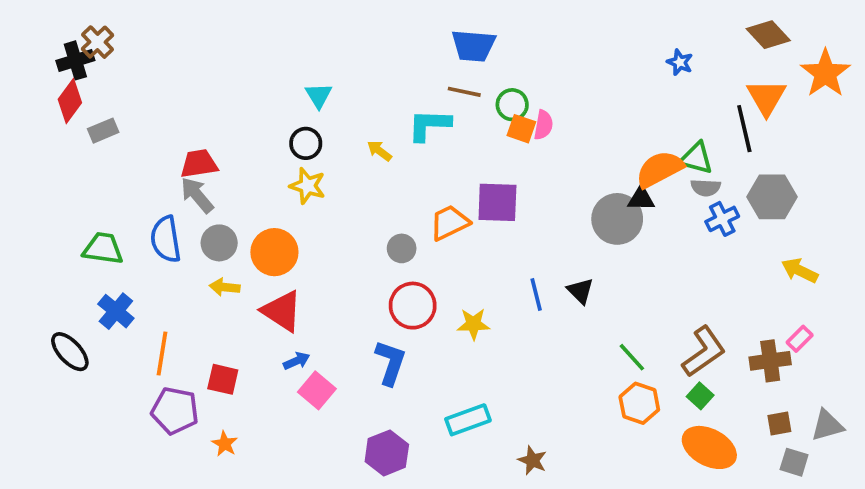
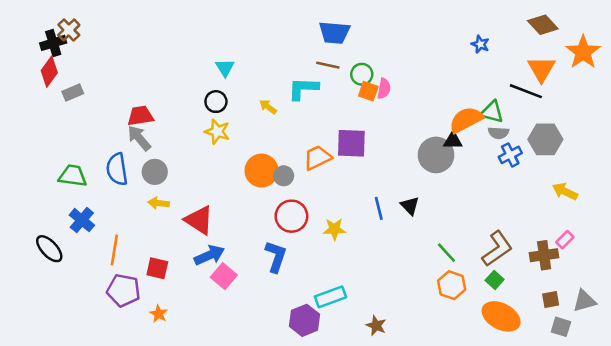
black line: (744, 129) -> (526, 91), turned -56
orange circle: (274, 252) -> (262, 171), moved
blue arrow: (297, 361) -> (209, 255), size x1.6
purple hexagon: (387, 453) -> (304, 320), moved

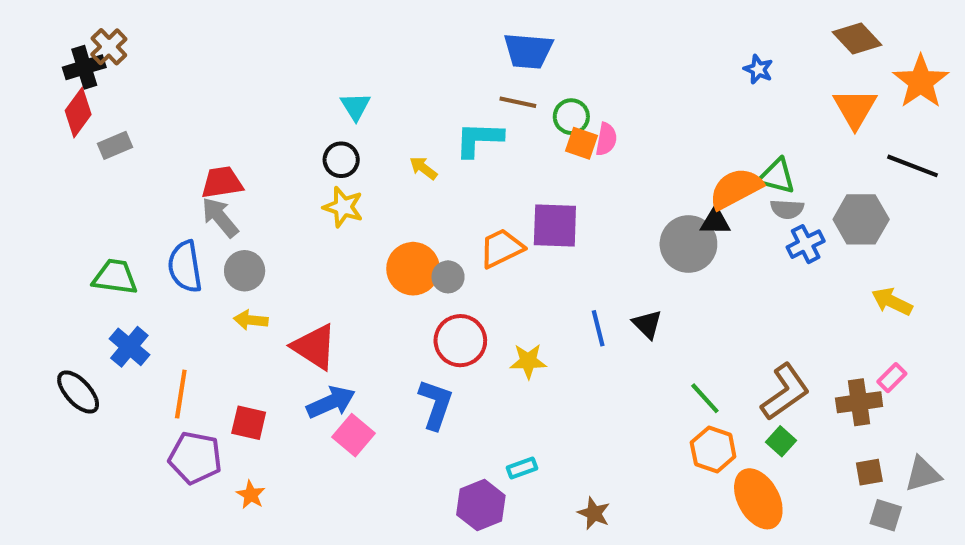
black line: (526, 91) -> (912, 166), moved
cyan rectangle: (331, 297) -> (522, 468), size x0.6
orange ellipse: (501, 316) -> (758, 499), moved, turned 33

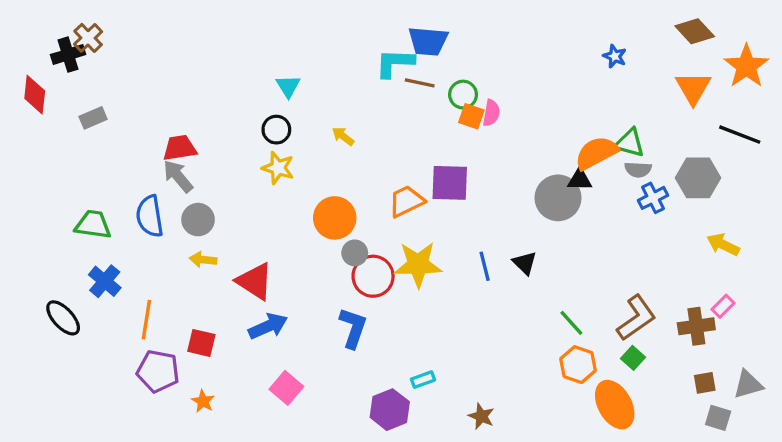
red diamond: (78, 112) -> (35, 95), moved, turned -30
cyan L-shape: (479, 139) -> (395, 63), moved
gray circle: (448, 277) -> (355, 253), moved
yellow star: (528, 361) -> (418, 265), moved, size x1.6
pink square: (353, 435) -> (286, 388), moved

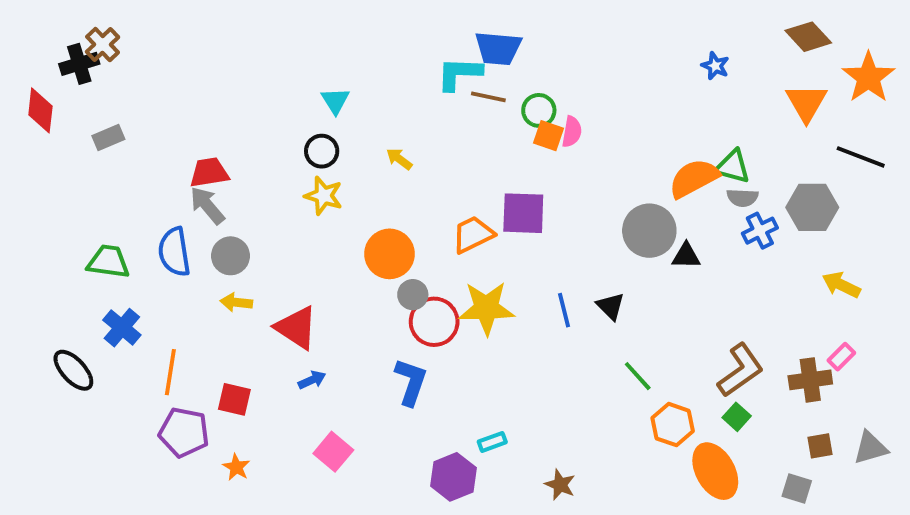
black triangle: (580, 180) -> (686, 256), moved
green line: (571, 323) -> (638, 376), moved
blue arrow: (268, 326) -> (312, 380), size x0.6
gray square: (718, 418) -> (797, 489), moved

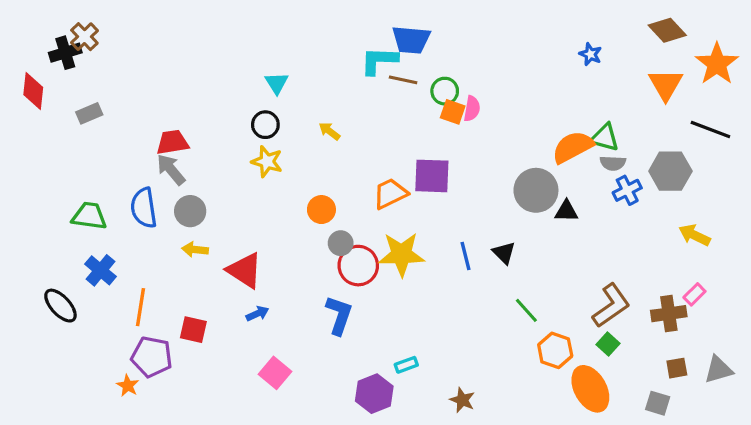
orange circle: (389, 254) -> (321, 210), size x0.7
orange star: (236, 467) -> (128, 386), moved

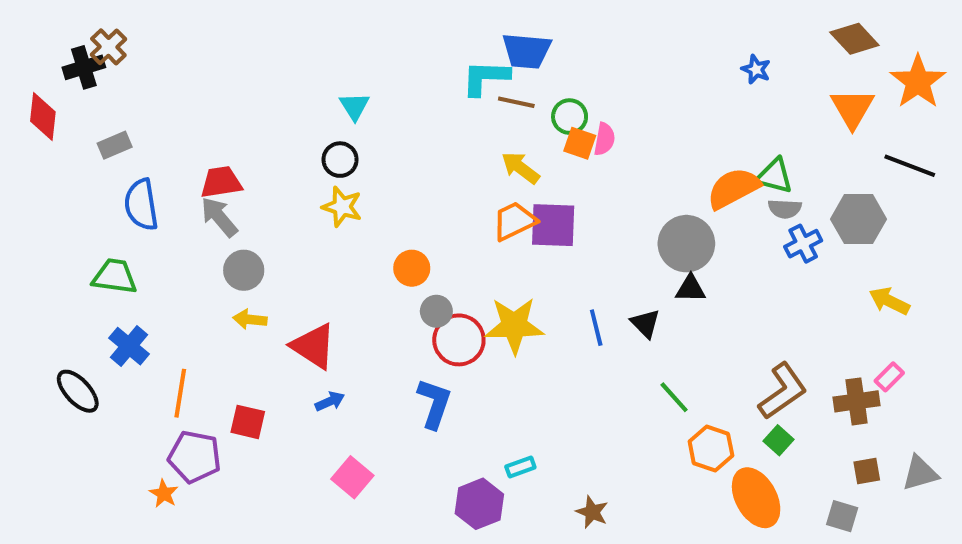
yellow arrow: (329, 131) -> (520, 168), moved, size x1.4
orange trapezoid: (390, 194) -> (514, 221), moved
blue semicircle: (144, 208) -> (141, 205), moved
black triangle: (566, 211) -> (690, 289), moved

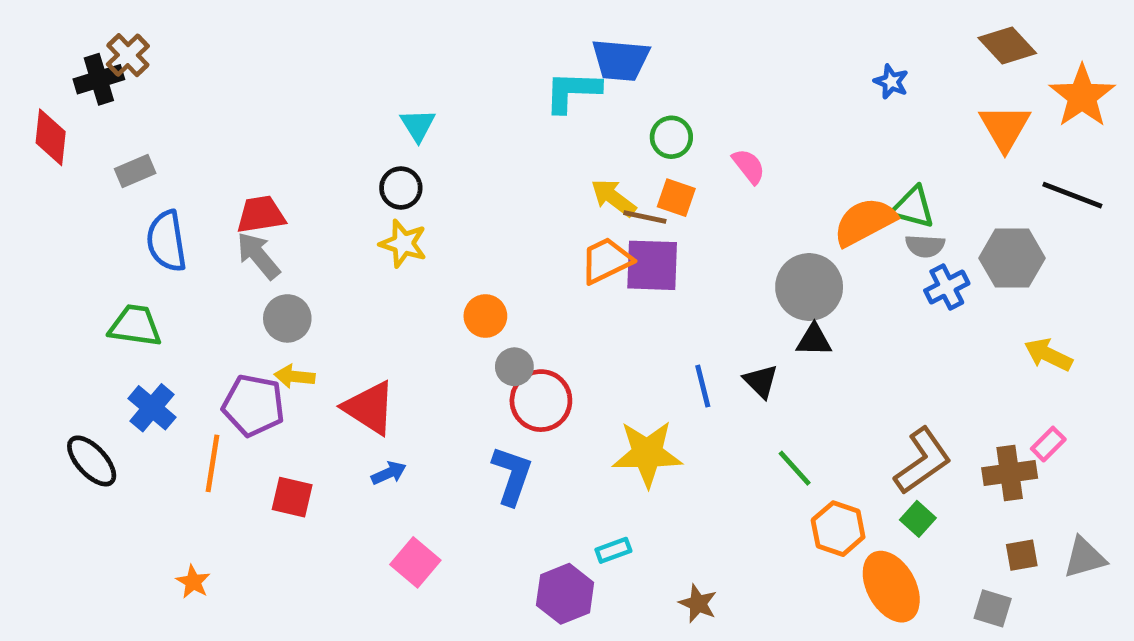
brown line: (516, 102) -> (645, 217), moved
pink semicircle: (604, 139) -> (749, 166), moved, turned -48
orange square: (580, 143) -> (676, 198), moved
yellow star: (514, 326) -> (647, 454), moved
purple pentagon: (195, 457) -> (253, 405), moved

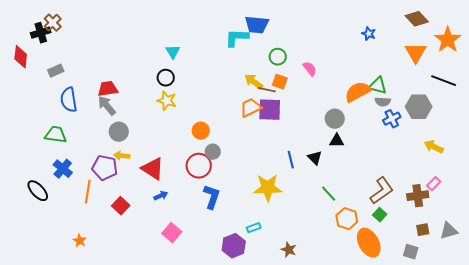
gray circle: (809, 287) -> (335, 119), size x0.7
red circle: (541, 401) -> (199, 166), moved
red square: (292, 497) -> (121, 206), turned 30

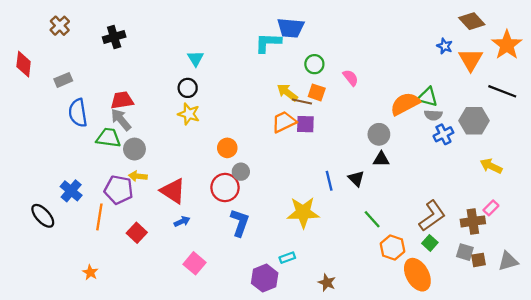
black cross: (41, 33) -> (114, 37), moved
blue star: (369, 34) -> (445, 46), moved
purple square: (270, 110) -> (305, 124), size x0.7
green trapezoid: (56, 135) -> (108, 138), moved
gray square: (411, 252) -> (465, 252), moved

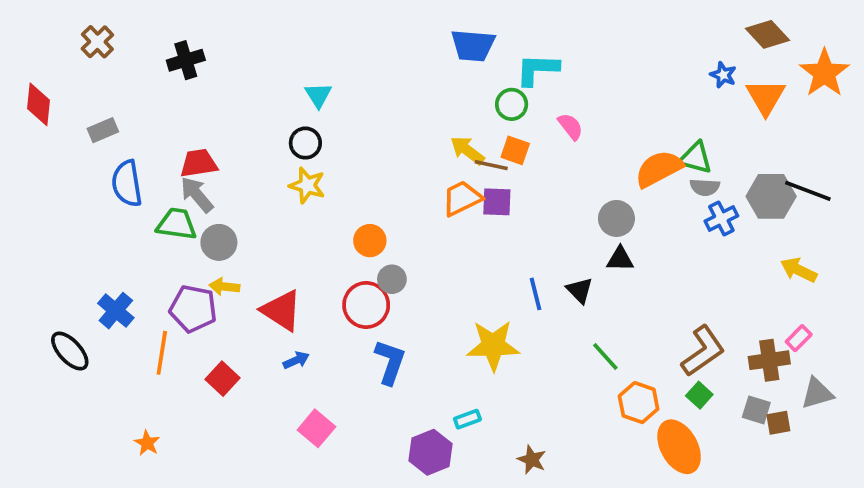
cyan L-shape: (268, 43) -> (537, 69), moved
black line: (502, 91) -> (808, 191), moved
gray triangle: (508, 261) -> (817, 393), moved

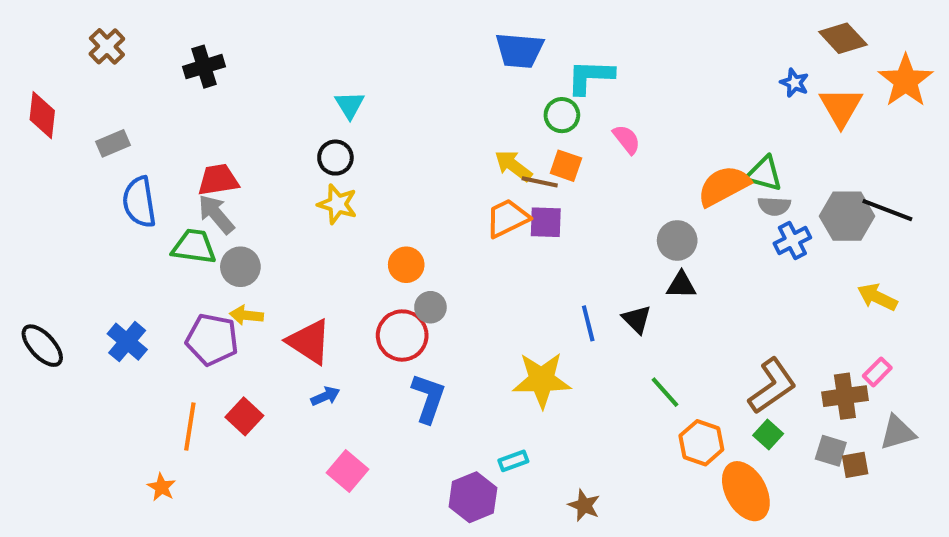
black ellipse: (70, 351) -> (42, 346), moved
orange line: (162, 353) -> (190, 426), moved

